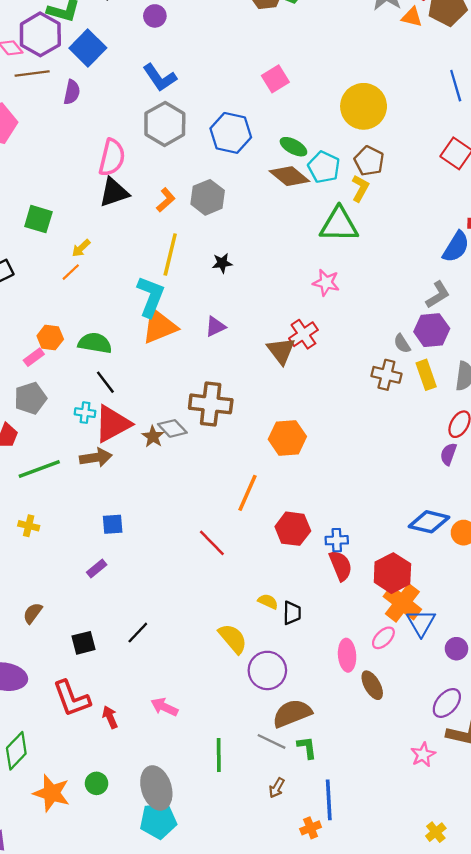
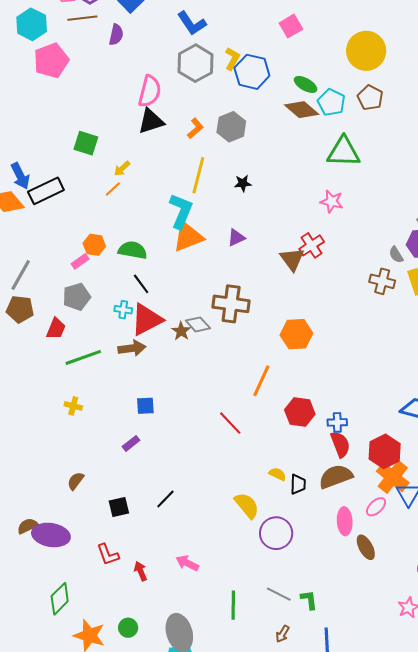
yellow L-shape: (360, 188) -> (232, 59), moved
red L-shape: (72, 698) -> (108, 555), size x0.7
brown semicircle: (292, 713) -> (336, 477), moved

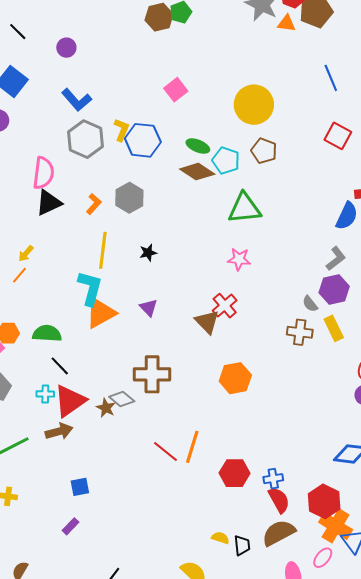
purple triangle: (236, 238) -> (149, 308), turned -42
orange hexagon: (296, 334) -> (235, 378), moved
red line: (230, 423) -> (166, 452), moved

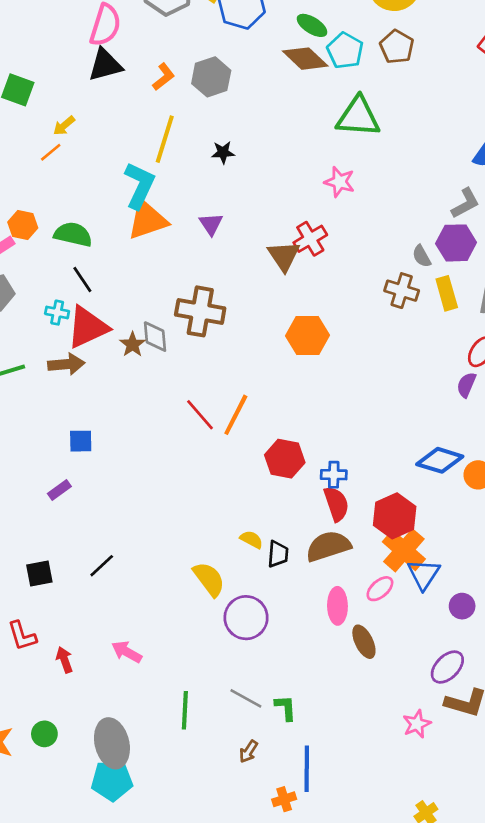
gray diamond: (122, 399) -> (155, 337), turned 35

